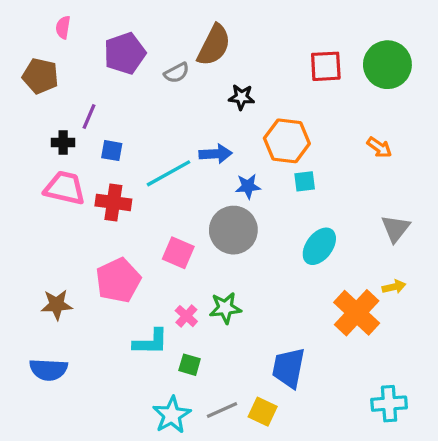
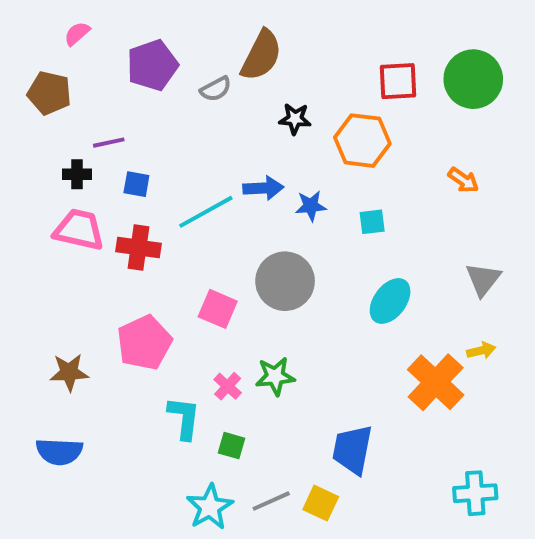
pink semicircle: (63, 27) -> (77, 34), turned 40
purple line: (89, 117) -> (109, 143), turned 55
orange hexagon: (287, 141) -> (362, 141), moved
blue star: (248, 186) -> (311, 206), moved
cyan L-shape: (151, 342) -> (184, 418), turned -84

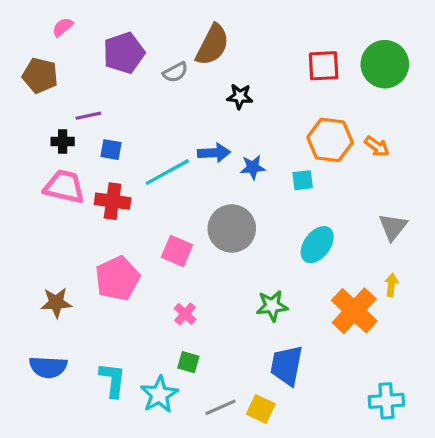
orange hexagon: (362, 141) -> (330, 140), moved
yellow arrow: (481, 351) -> (391, 285), turned -70
green star: (275, 376) -> (272, 306), moved
cyan L-shape: (184, 418) -> (113, 380), moved
cyan star: (210, 507) -> (159, 394), moved

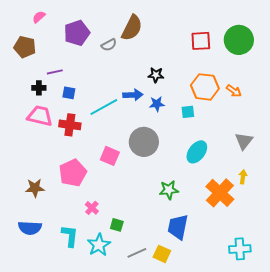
black star: (240, 96) -> (156, 75), moved
pink cross: (185, 314) -> (92, 208), moved

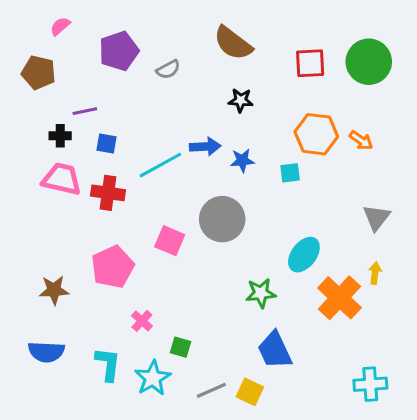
brown semicircle: (132, 28) -> (233, 43), moved, turned 100
black star: (156, 75) -> (241, 100), moved
cyan ellipse: (197, 152) -> (304, 255), moved
blue trapezoid: (178, 227) -> (275, 350), turned -36

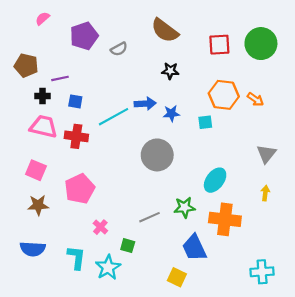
brown pentagon: (39, 73) -> (26, 65), moved
pink square: (170, 241) -> (36, 170), moved
orange cross: (339, 298) -> (225, 219), moved, turned -36
gray line: (211, 390) -> (150, 217), moved

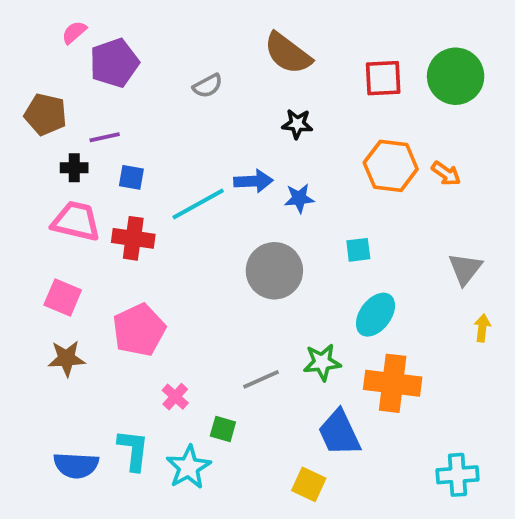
purple pentagon: (84, 36) -> (114, 63), moved
cyan square: (205, 122) -> (358, 250), moved
yellow arrow: (265, 193) -> (482, 328), moved
blue semicircle: (33, 249) -> (76, 465), moved

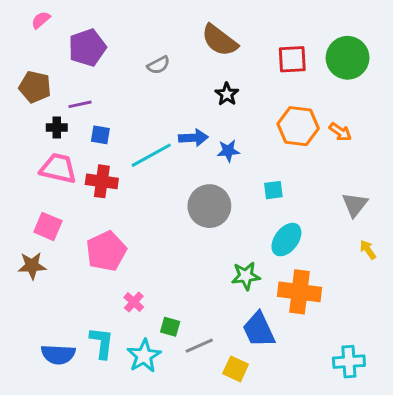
pink semicircle: (74, 32) -> (41, 20), moved
black star: (297, 124) -> (227, 94), turned 30
yellow arrow: (482, 328) -> (368, 250), turned -42
brown star: (67, 358) -> (32, 266), moved
gray line: (261, 379) -> (199, 346), moved

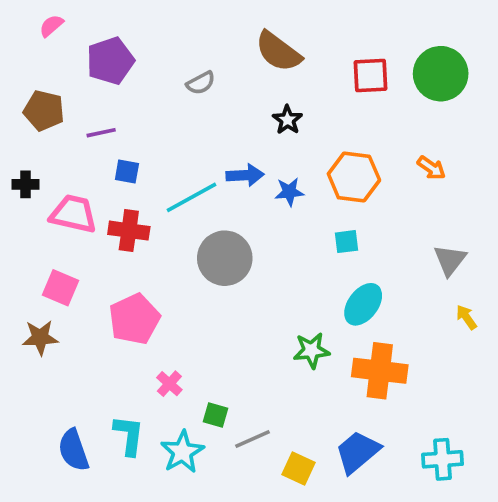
orange hexagon: (298, 126) -> (354, 177), moved
black cross: (57, 128) -> (25, 184), moved
gray circle: (209, 206) -> (225, 258), moved
blue trapezoid: (259, 330) -> (358, 452), moved, turned 75
blue semicircle: (58, 354) -> (73, 450), turned 68

